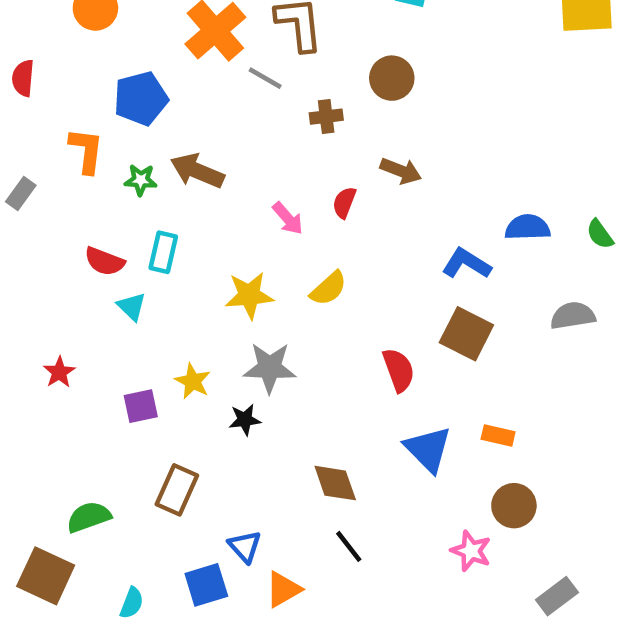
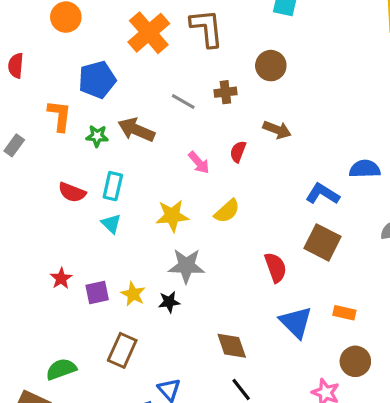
gray line: (265, 78) -> (183, 102), moved
cyan triangle: (132, 307) -> (111, 224), moved
red star: (59, 372) -> (61, 278), moved
yellow star: (193, 381) -> (133, 294), moved

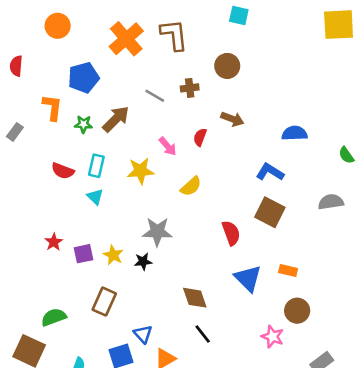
brown arrow: (136, 130) -> (116, 119), turned 112
blue semicircle: (365, 169) -> (295, 133), moved
yellow star: (172, 216) -> (140, 171), moved

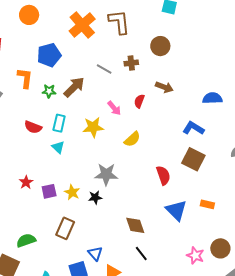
brown circle: (297, 311) -> (220, 248), moved

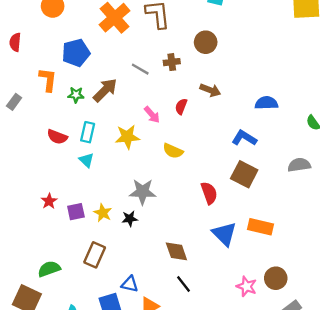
yellow semicircle: (132, 139) -> (173, 151), turned 66
orange rectangle: (207, 204) -> (261, 227), size x1.5
blue triangle: (95, 253) -> (130, 284), turned -35

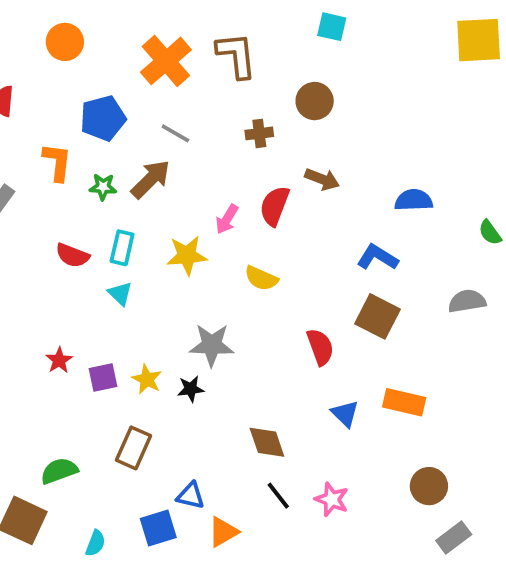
gray line: (140, 69) -> (175, 133), moved
red semicircle: (181, 106) -> (275, 206), size x1.5
pink arrow: (152, 115) -> (227, 219), turned 72
blue triangle: (224, 234) -> (345, 414), size x0.7
pink star: (247, 286) -> (332, 499), moved

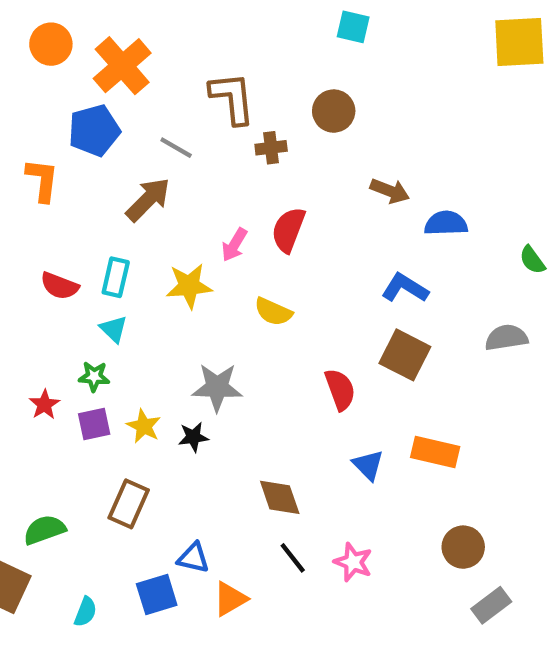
brown L-shape: (236, 55) -> (232, 98), moved
orange cross: (166, 61) -> (122, 66), moved
brown arrow: (322, 179) -> (390, 191), moved
green star: (103, 187) -> (94, 377), moved

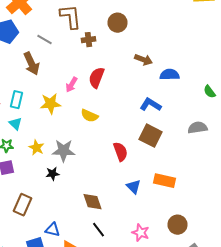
brown arrow: (148, 200) -> (32, 64), turned 110
yellow star: (144, 426) -> (36, 148), moved
pink star: (353, 562) -> (140, 233), moved

